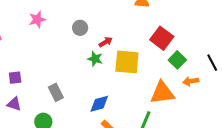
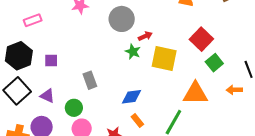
gray circle: (80, 28) -> (122, 19), size x1.6
orange arrow: (191, 81) -> (234, 90), moved
purple triangle: (14, 104) -> (47, 96), moved

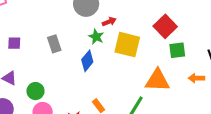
green square: (214, 63) -> (177, 50), turned 30
gray rectangle: (90, 80) -> (54, 44), moved
blue diamond: (131, 97) -> (87, 61), moved, turned -45

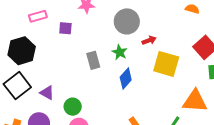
green star: (96, 37) -> (120, 52), moved
purple square: (14, 43) -> (65, 28), moved

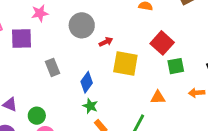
purple square: (65, 28) -> (21, 38), size x1.6
green star: (120, 52) -> (90, 106), moved
orange triangle: (195, 101) -> (158, 97), size x0.6

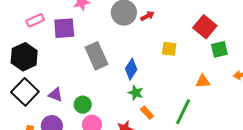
red arrow: (106, 42) -> (147, 16), moved
yellow square: (125, 63) -> (169, 49), size x0.6
gray rectangle: (53, 67) -> (96, 56), size x1.5

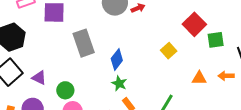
yellow square: (169, 49) -> (169, 51), moved, turned 35
green square: (219, 49) -> (216, 40), moved
orange triangle: (203, 81) -> (199, 78), moved

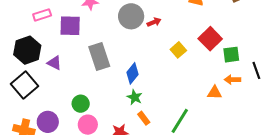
yellow square: (169, 51) -> (178, 50), moved
orange arrow: (226, 76) -> (232, 80), moved
purple triangle: (39, 78) -> (54, 63), moved

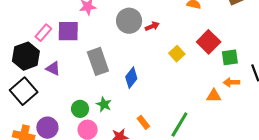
pink rectangle: (42, 15) -> (43, 33), moved, turned -30
green star: (135, 97) -> (104, 104), moved

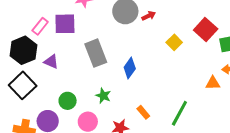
green circle: (80, 109) -> (68, 101), moved

